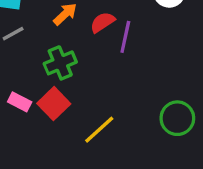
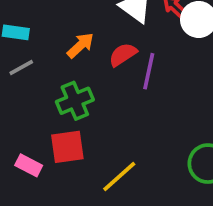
pink rectangle: (20, 102) -> (29, 165), moved
red square: (54, 104) -> (67, 147), turned 36

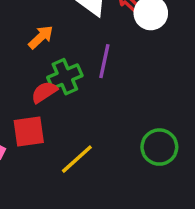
red semicircle: (123, 55) -> (44, 92), moved
green cross: (75, 101) -> (65, 77), moved

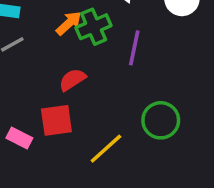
green cross: (65, 77) -> (94, 27), moved
green circle: (159, 147) -> (161, 120), moved

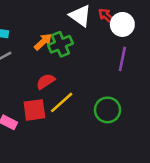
purple line: (134, 48) -> (122, 59), moved
yellow line: (106, 149) -> (62, 102), moved

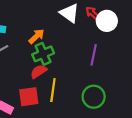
green cross: (60, 44) -> (43, 54), moved
purple line: (122, 59) -> (94, 55), moved
yellow line: (62, 102) -> (53, 90), turned -40

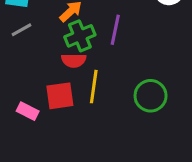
purple line: (94, 55) -> (115, 30), moved
red semicircle: (39, 71) -> (74, 60), turned -147

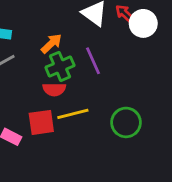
purple line: (115, 30) -> (93, 61), turned -36
yellow line: (94, 87) -> (73, 114), turned 68

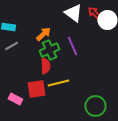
red semicircle: (54, 89) -> (45, 66), turned -91
green circle: (126, 122) -> (95, 106), moved

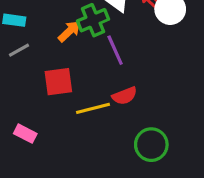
green cross: (49, 50) -> (93, 20), moved
red semicircle: (45, 66) -> (125, 96), moved, turned 70
red square: (36, 89) -> (58, 82), moved

